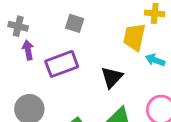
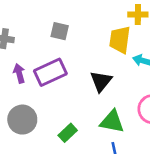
purple arrow: (28, 50) -> (19, 73), moved

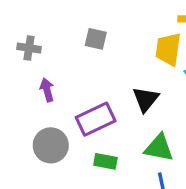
purple rectangle: (50, 72) -> (96, 119), moved
green rectangle: (68, 133) -> (105, 161), turned 54

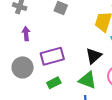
black triangle: (146, 99) -> (94, 56), moved
green rectangle: (105, 161) -> (54, 83), turned -48

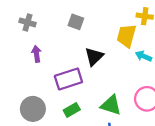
black triangle: (94, 56) -> (94, 57), moved
gray circle: (23, 67) -> (33, 109), moved

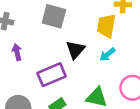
gray square: (76, 22) -> (54, 16), size x1.5
cyan arrow: (144, 56) -> (107, 54), moved, turned -56

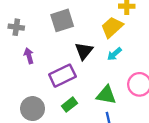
gray square: (54, 16) -> (62, 20), turned -30
yellow trapezoid: (106, 26) -> (112, 27), turned 40

